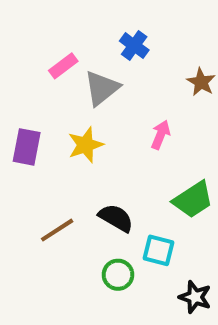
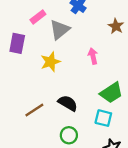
pink arrow: (161, 135) -> (93, 56), turned -35
purple rectangle: (27, 147) -> (17, 43), moved
cyan square: (159, 250) -> (103, 118), moved

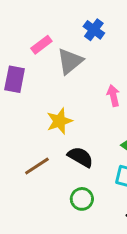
yellow star: (51, 62) -> (59, 121), moved

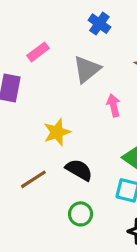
blue cross: (94, 30) -> (99, 24), moved
gray triangle: (70, 61) -> (87, 69), moved

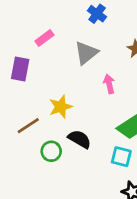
brown line: (33, 179) -> (28, 126), moved
green circle: (81, 214) -> (51, 151), moved

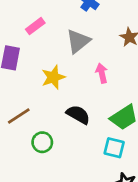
yellow star: (61, 107) -> (53, 77), moved
black semicircle: (80, 139) -> (78, 115), moved

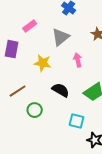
yellow star: (53, 77) -> (43, 63), turned 30
cyan square: (114, 148) -> (77, 121), moved

